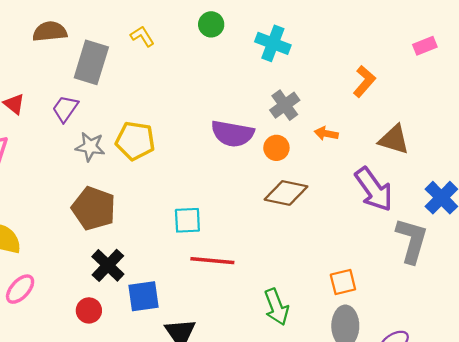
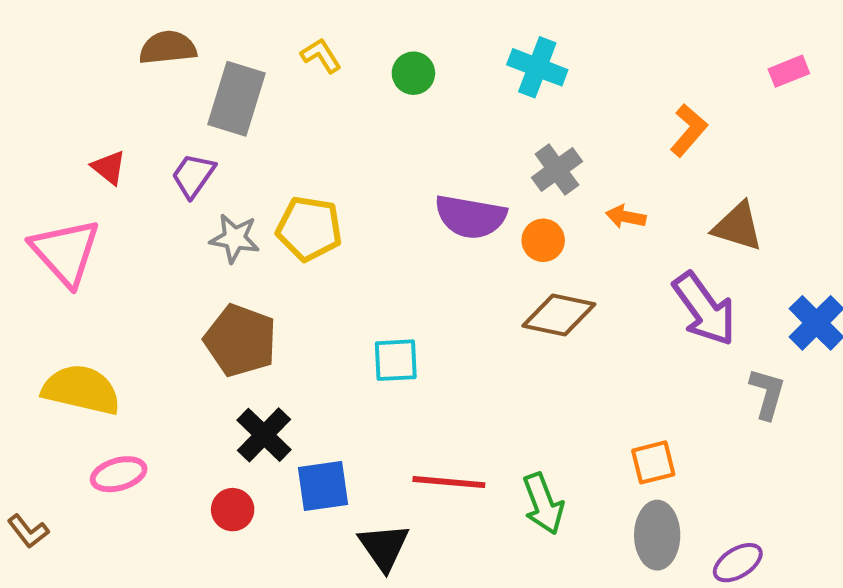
green circle: (211, 24) -> (413, 73), moved
gray L-shape: (412, 240) -> (767, 394), size x0.7
red line: (212, 261) -> (449, 482), moved
pink ellipse: (20, 289) -> (119, 474), turned 32

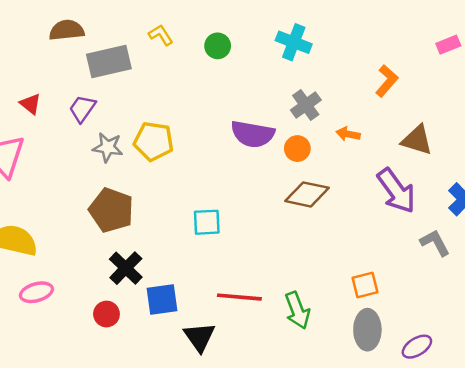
gray rectangle: (237, 99) -> (109, 62), turned 60
gray L-shape: (767, 394) -> (435, 243), turned -44

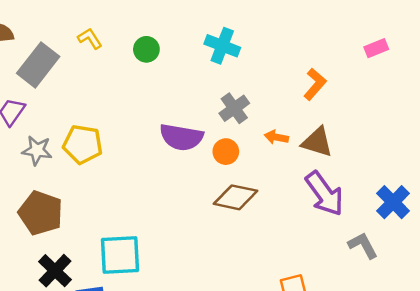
gray rectangle: (109, 62) -> (38, 65), turned -39
brown triangle: (417, 140) -> (317, 142), moved
cyan square: (207, 222) -> (120, 255), moved, size x1.5

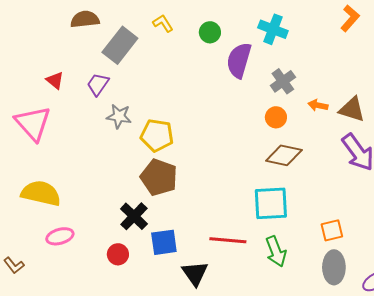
orange L-shape: (315, 84) -> (350, 18), moved
purple semicircle: (181, 137) -> (239, 60), moved, turned 96
yellow pentagon: (83, 144) -> (157, 135), moved
brown pentagon: (41, 213) -> (159, 177), moved
cyan square: (120, 255) -> (271, 203), moved

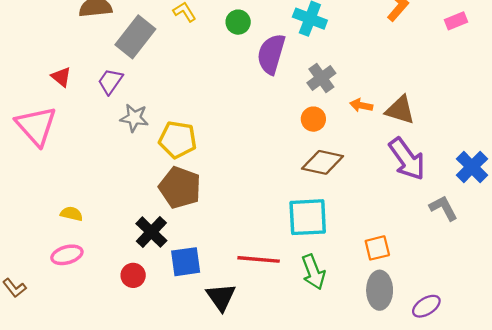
yellow semicircle: (41, 193) -> (71, 214), moved, size x0.5

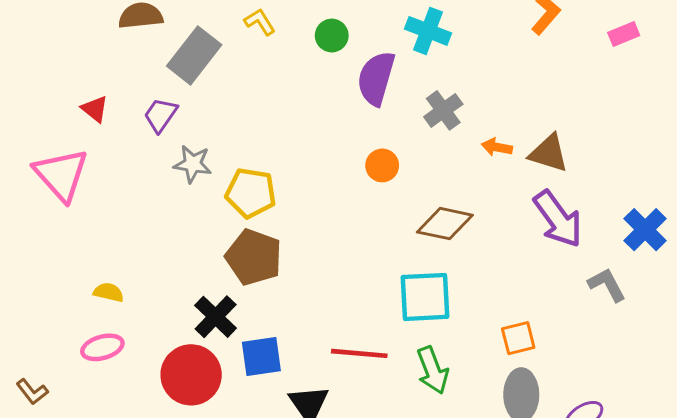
orange circle: (313, 119) -> (382, 165), moved
red circle: (133, 275) -> (191, 375), size x1.8

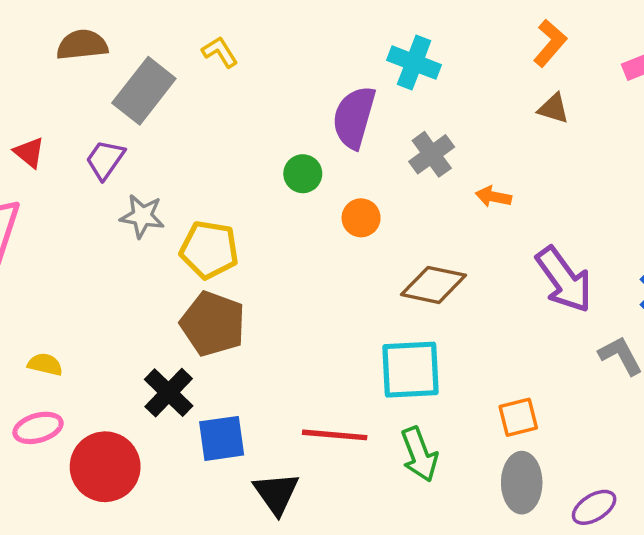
green circle: (332, 36) -> (303, 174), moved
brown triangle: (549, 153) -> (553, 108), moved, size x0.7
red circle: (191, 375) -> (105, 467), moved

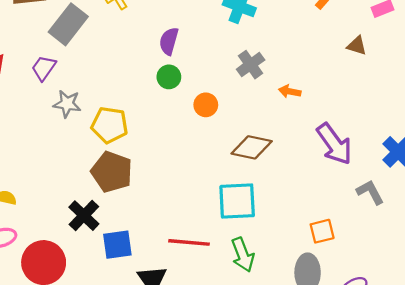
brown triangle: (553, 108) -> (357, 46), moved
purple semicircle: (354, 117) -> (169, 41), moved, size x0.7
orange square: (518, 417) -> (322, 231), moved

